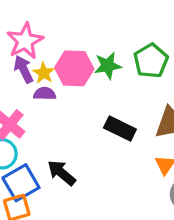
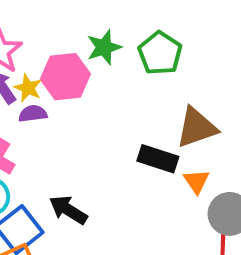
green star: (108, 66) -> (104, 47), moved
black rectangle: (120, 129) -> (158, 159), moved

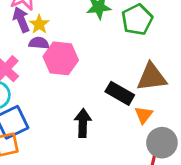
pink hexagon: (65, 77) -> (61, 58), moved
black arrow: (68, 210) -> (83, 123), moved, turned 48

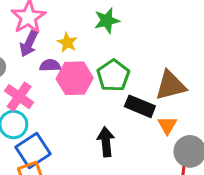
purple arrow: (21, 20) -> (29, 44), turned -125
green pentagon: (137, 20) -> (113, 76), moved
yellow star: (39, 24) -> (67, 42), moved

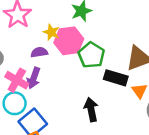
purple arrow: (29, 44) -> (34, 78), moved
pink hexagon: (75, 78) -> (69, 41), moved

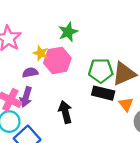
green pentagon: (91, 55) -> (101, 71), moved, turned -30
black arrow: (91, 110) -> (65, 112), moved

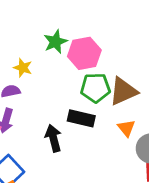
pink hexagon: (57, 60) -> (84, 53), moved
black rectangle: (103, 93) -> (81, 118), moved

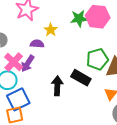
pink hexagon: (84, 53) -> (98, 17), moved
green pentagon: (95, 88) -> (97, 59), turned -30

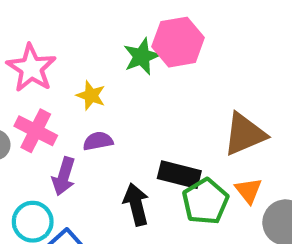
purple semicircle: (37, 44) -> (98, 141), moved
green pentagon: (97, 59) -> (205, 201), moved
pink cross: (14, 62) -> (36, 131), moved

